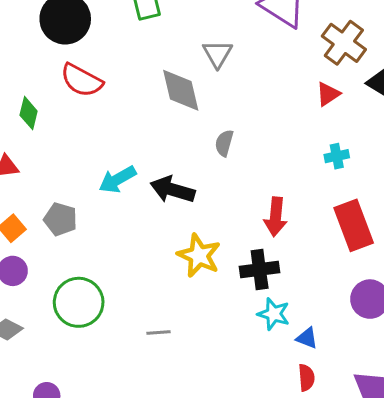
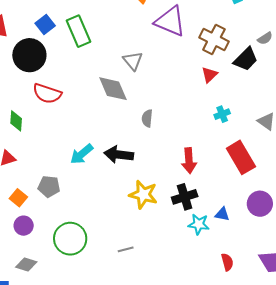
blue triangle: (307, 338) -> (222, 214), moved

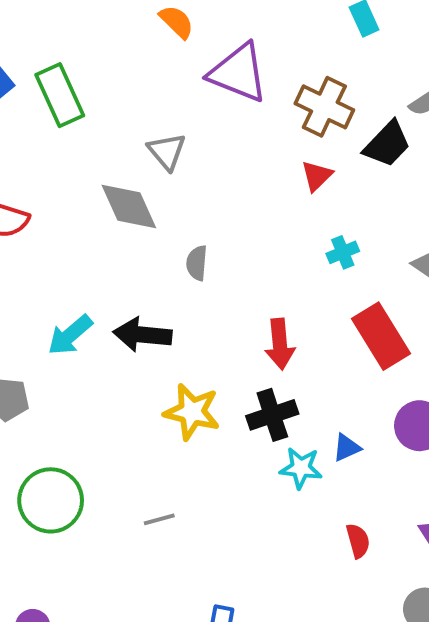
blue triangle: (222, 214) -> (347, 448), turned -35

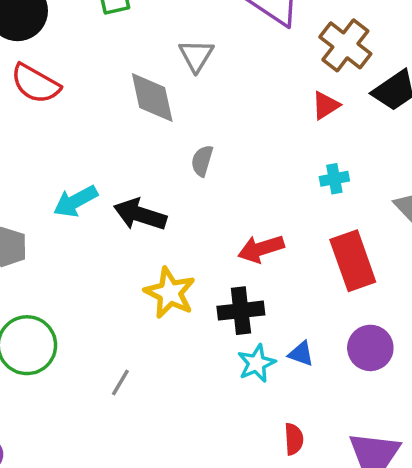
red arrow: (280, 344) -> (261, 249), turned 66
blue triangle: (347, 448) -> (301, 354), turned 32
cyan star: (301, 468) -> (256, 363), turned 30
gray line: (159, 519) -> (120, 383), turned -56

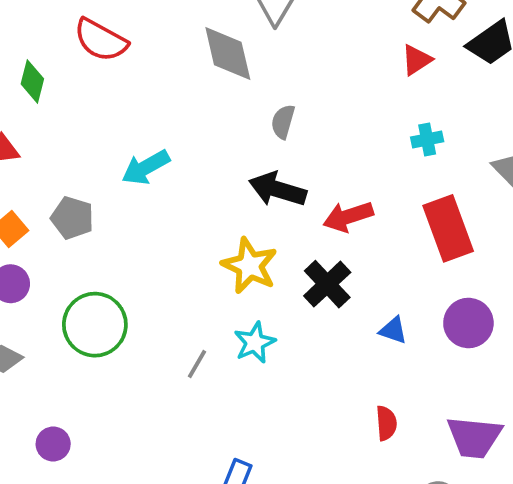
black arrow: (140, 214) -> (278, 189), moved
black cross: (241, 311) -> (327, 284), turned -36
cyan star: (256, 363) -> (255, 343), moved

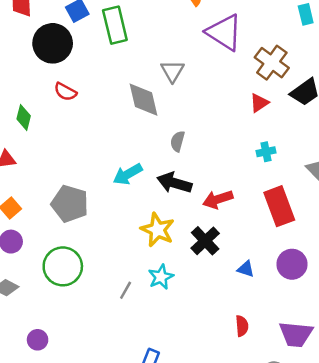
red semicircle: (101, 40) -> (65, 92), size x0.7
cyan arrow: (146, 167) -> (128, 174), moved
gray pentagon: (72, 218) -> (70, 204), moved, size x1.4

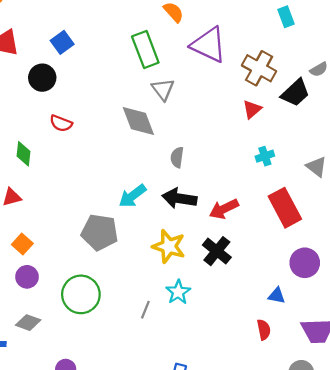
green rectangle: (115, 25) -> (145, 49), moved
black circle: (53, 43) -> (42, 78), size x0.7
gray pentagon: (70, 204) -> (100, 232), moved
blue triangle: (246, 269) -> (277, 296), moved

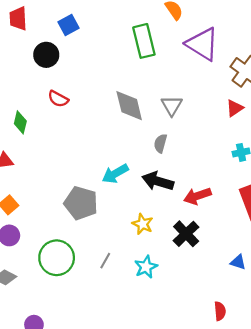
gray triangle: (163, 89) -> (172, 106), moved
yellow star: (169, 246) -> (143, 224), size x0.7
blue triangle: (277, 296) -> (238, 262), moved
gray line: (145, 310) -> (105, 261), moved

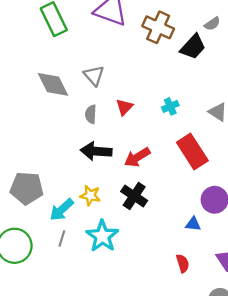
red triangle: (235, 108) -> (124, 107), moved
cyan arrow: (115, 174) -> (62, 210), moved
blue triangle: (238, 262) -> (193, 224), moved
cyan star: (146, 267) -> (102, 236), size x1.4

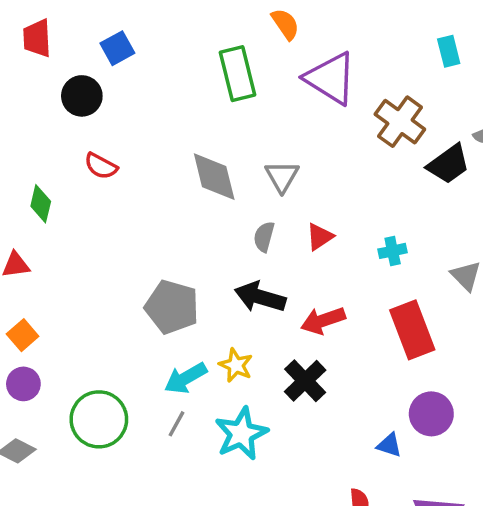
gray pentagon: (27, 188) -> (172, 307), moved

